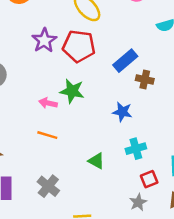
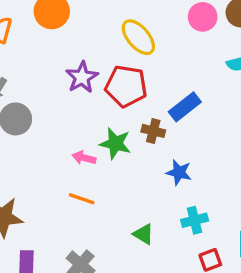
brown cross: (145, 79) -> (153, 131), moved

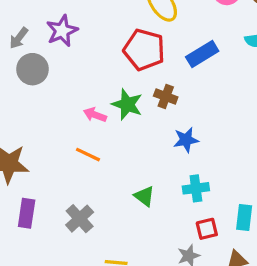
purple star: (82, 77) -> (62, 31), moved
blue rectangle: (185, 107) -> (202, 54), moved
blue star: (179, 172) -> (186, 140), turned -30

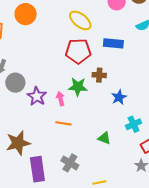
purple star: (62, 31) -> (37, 96), moved
blue rectangle: (202, 54) -> (113, 43), turned 54
pink arrow: (95, 115) -> (60, 99), turned 72
purple rectangle: (27, 213) -> (37, 169), size x1.4

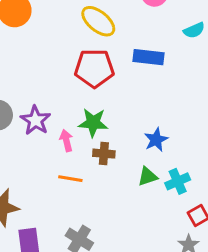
brown cross: (99, 75) -> (104, 154), moved
purple star: (37, 96) -> (35, 120), moved
green triangle: (104, 138) -> (148, 177), moved, turned -40

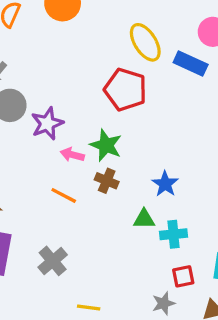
blue rectangle: (148, 57) -> (191, 63), moved
blue star: (156, 140) -> (165, 184), turned -30
pink arrow: (66, 141) -> (72, 155), turned -80

